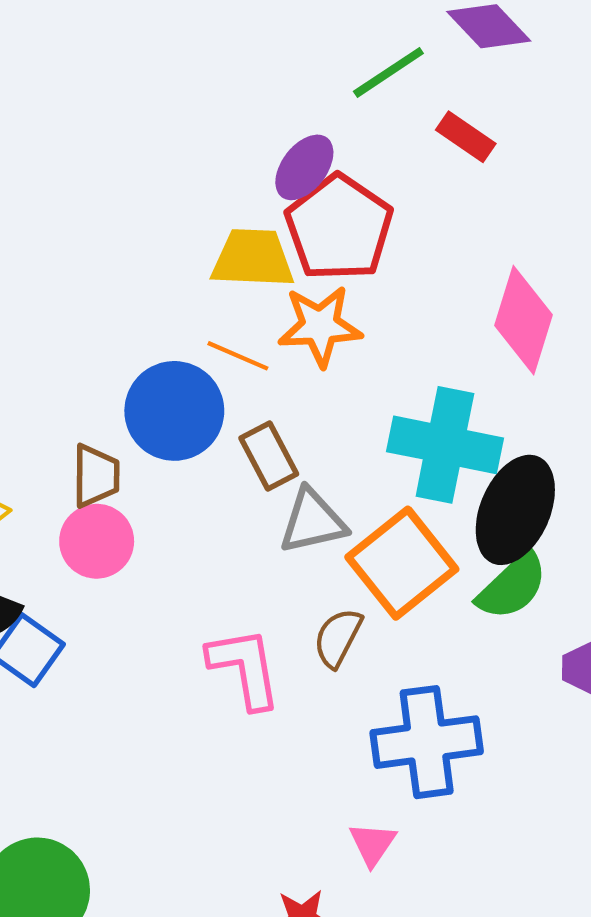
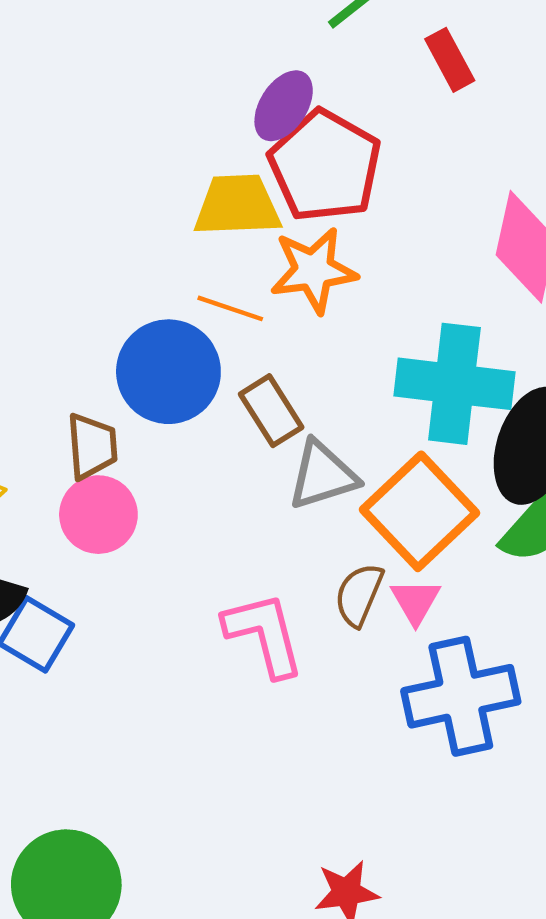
red rectangle: (466, 137) -> (450, 60), turned 32
pink triangle: (372, 844) -> (415, 601), moved

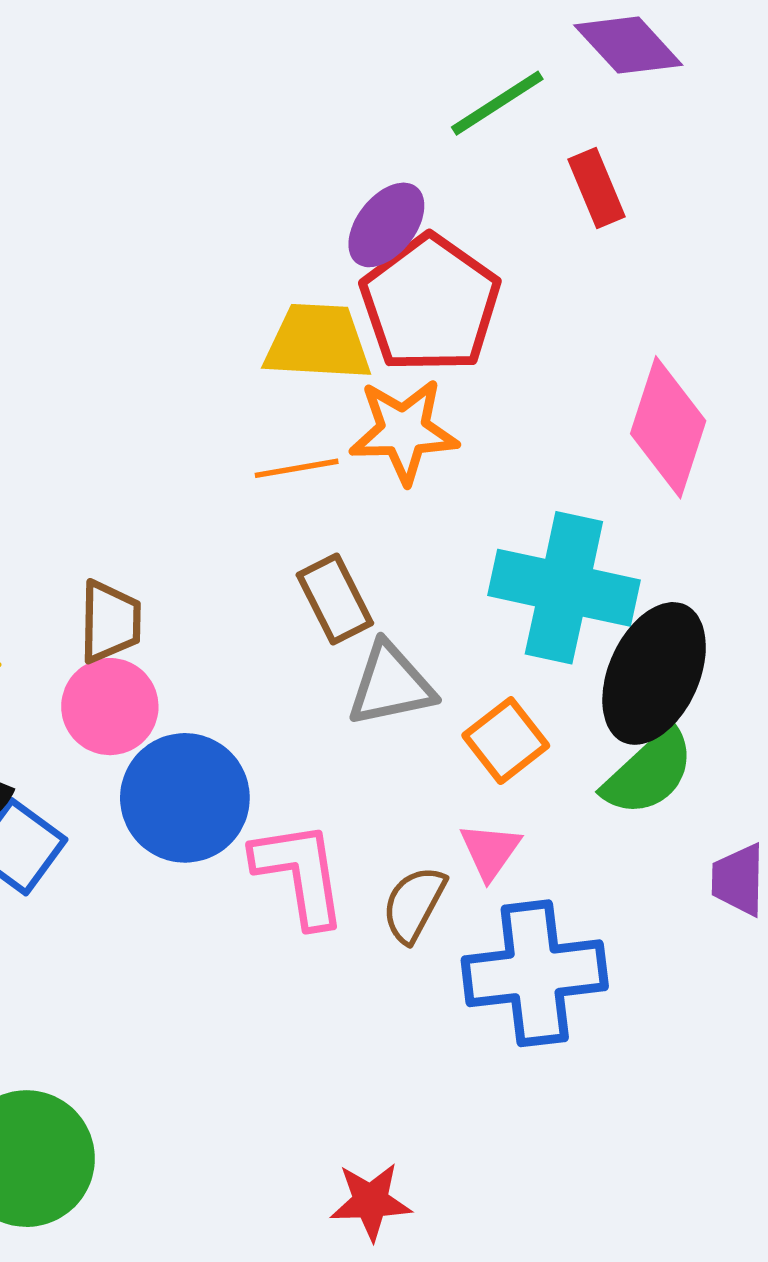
orange line: (230, 308) -> (297, 468), turned -34
blue circle: (168, 372) -> (185, 798), moved
orange square: (420, 511) -> (506, 741), size x0.6
brown semicircle: (359, 595) -> (414, 904), moved

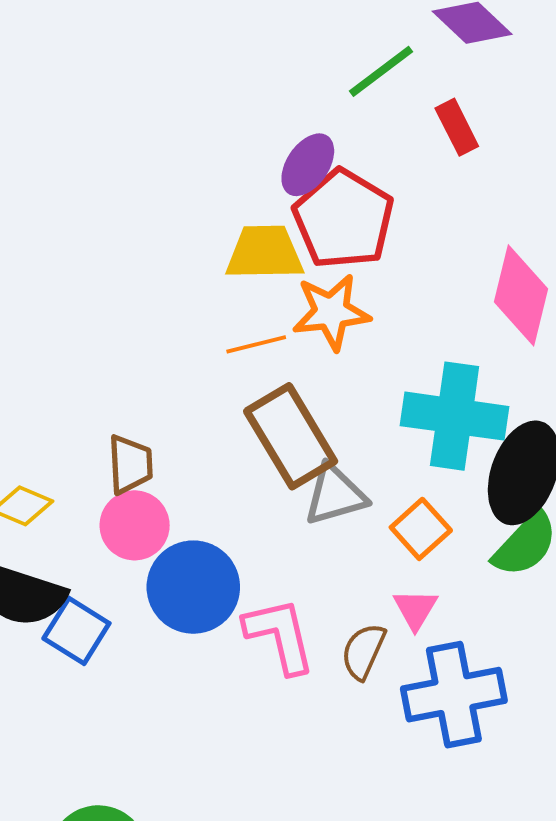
brown rectangle: (335, 599) -> (291, 436), size x1.6

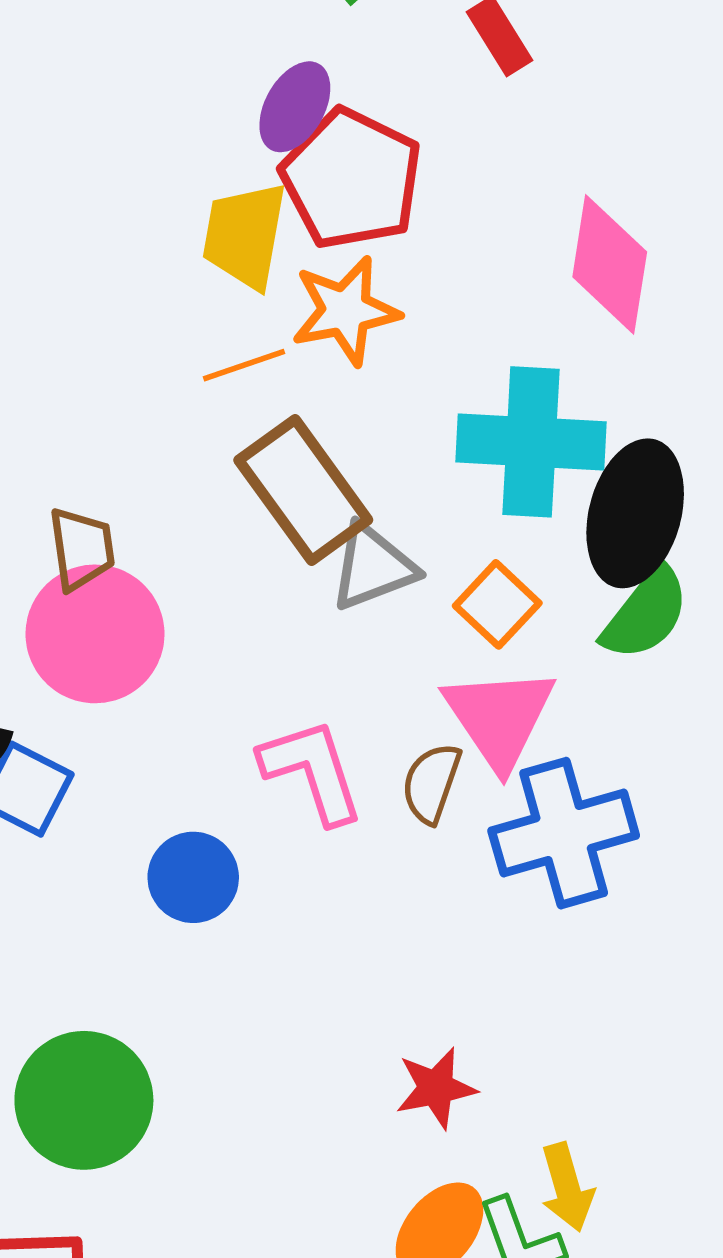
yellow trapezoid: (265, 253) -> (245, 235), turned -74
pink circle: (135, 525) -> (95, 634), size x1.4
blue circle: (193, 587) -> (193, 877), moved, size x0.7
pink triangle: (415, 609) -> (499, 718), size x1.8

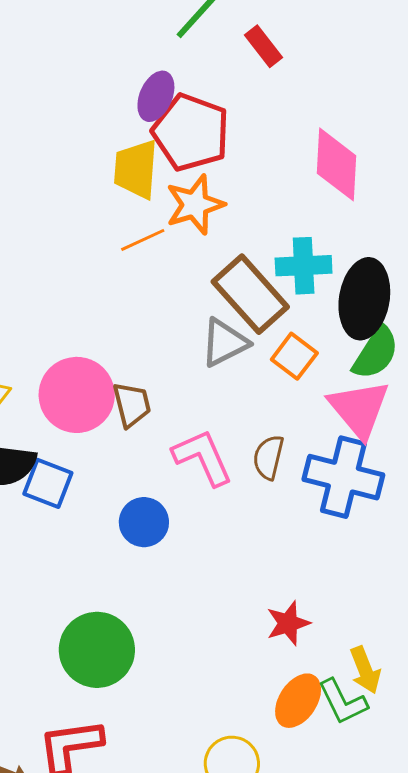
cyan cross: (531, 442) -> (304, 266), size x0.7
brown rectangle: (303, 490) -> (250, 294), moved
brown trapezoid: (82, 549) -> (132, 405), moved
pink triangle: (499, 718) -> (359, 409), moved
blue cross: (564, 833) -> (343, 477), turned 36

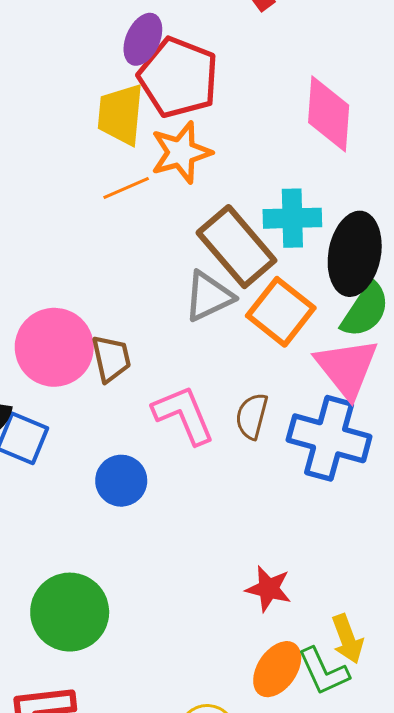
orange square: (294, 356) -> (281, 312), size x1.4
red star: (288, 623) -> (269, 589), turned 30

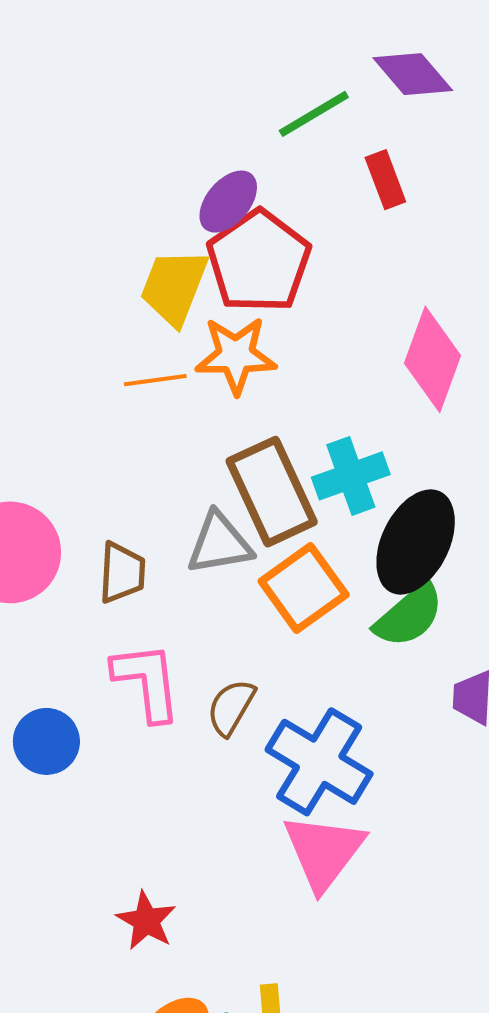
cyan cross: (292, 218) -> (351, 476), turned -34
brown trapezoid: (111, 359) -> (122, 573), moved
pink triangle: (347, 368) -> (324, 852), moved
red star: (269, 589) -> (146, 921), moved

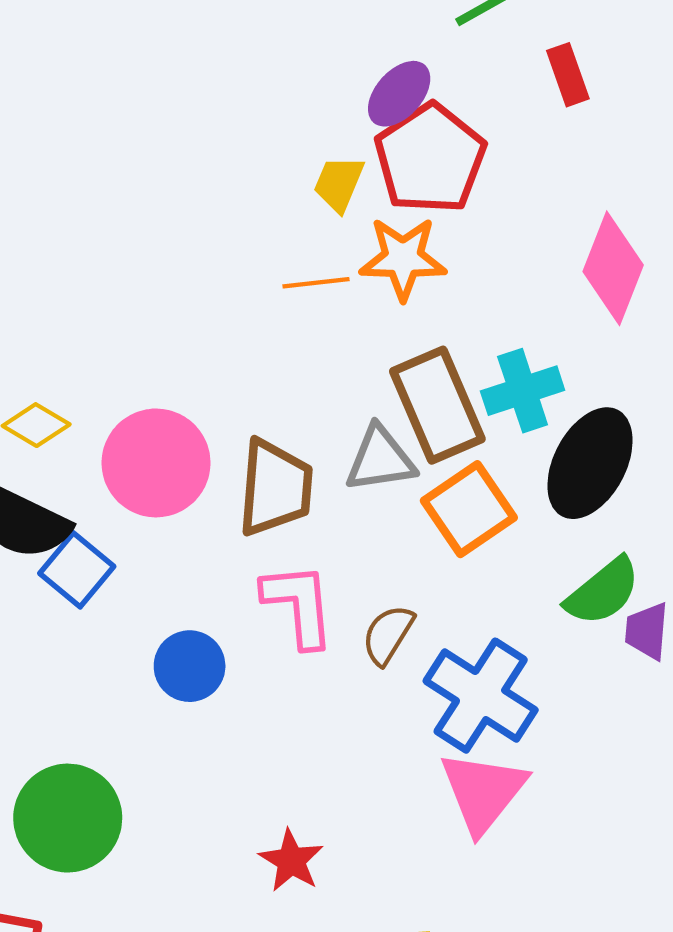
yellow trapezoid: (174, 287) -> (339, 184), size x0.7
brown trapezoid: (122, 573) -> (275, 488), size x1.5
green semicircle: (409, 615) -> (603, 592), moved

